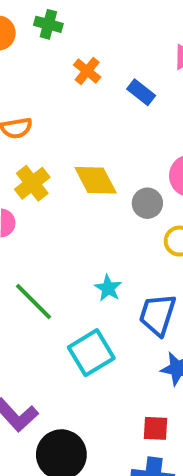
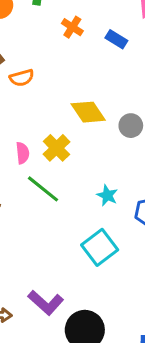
yellow cross: (32, 183) -> (56, 148), moved
green line: (34, 301) -> (43, 189), moved

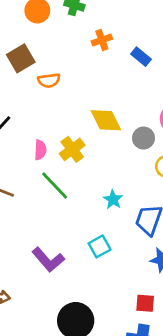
orange cross: (72, 27) -> (102, 40), turned 30
cyan square: (100, 247) -> (100, 246), size x0.7
purple L-shape: (46, 303) -> (48, 260), moved

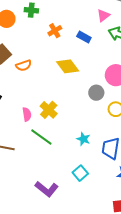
yellow diamond: (106, 120) -> (68, 66), moved

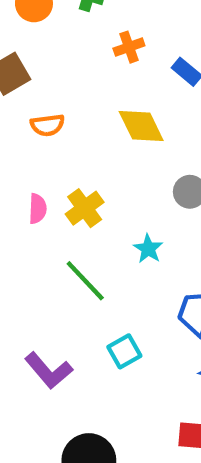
orange semicircle: (24, 65) -> (47, 125), moved
green line: (41, 137) -> (85, 281), moved
cyan star: (83, 139) -> (148, 249), moved

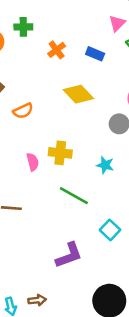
yellow cross: (85, 208) -> (60, 153), turned -30
purple L-shape: (49, 371) -> (69, 255), turned -52

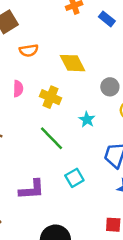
yellow diamond: (78, 94) -> (73, 63), moved
pink semicircle: (33, 162) -> (18, 89), moved

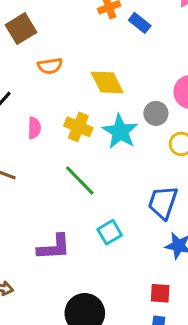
blue rectangle: (107, 19) -> (140, 23), moved
pink semicircle: (18, 89) -> (34, 128), moved
cyan star: (87, 120) -> (120, 132), moved, size x1.6

